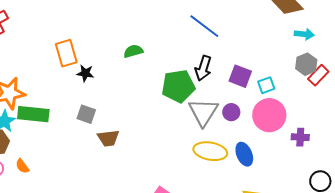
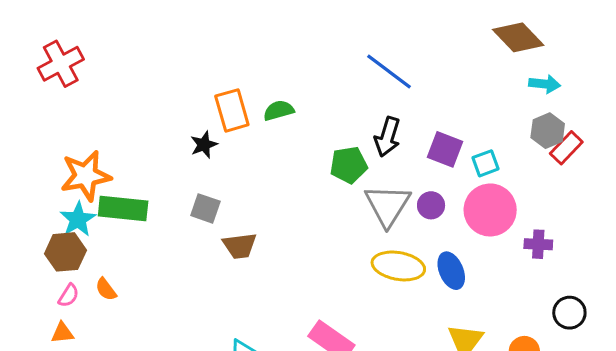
orange rectangle: (66, 53) -> (232, 110), moved
black star: (85, 73) -> (204, 145), turned -30
green pentagon: (178, 86) -> (349, 165), size x0.7

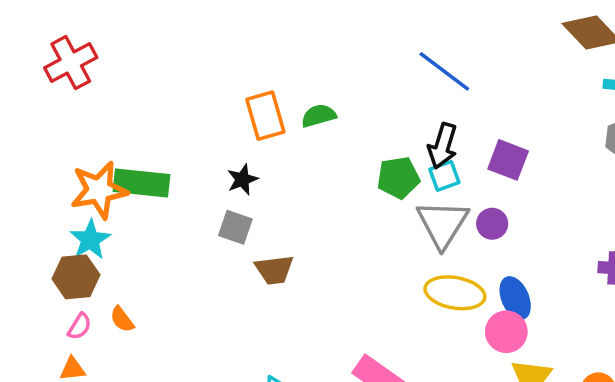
black star: (204, 145) -> (242, 179), moved
cyan square: (485, 163) -> (444, 176), moved
green rectangle: (123, 208) -> (141, 183), moved
pink circle: (490, 210) -> (506, 332), moved, size x0.7

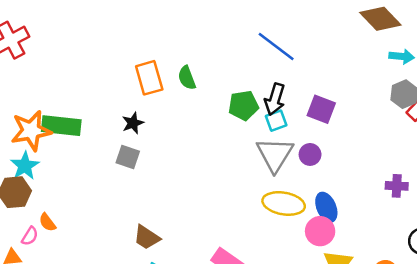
green semicircle: (319, 116) -> (187, 78), turned -95
green pentagon: (398, 178) -> (243, 105), moved
brown trapezoid: (274, 270) -> (147, 237), moved, turned 40
pink semicircle: (80, 326) -> (30, 236), moved

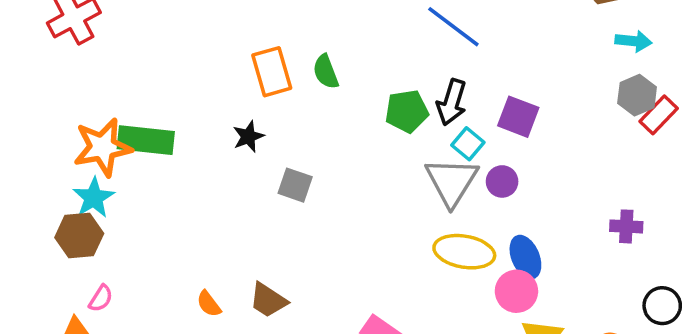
cyan square: (276, 121) -> (468, 144), moved, turned -30
gray square: (128, 157) -> (295, 185), moved
orange semicircle: (47, 222) -> (209, 304), moved

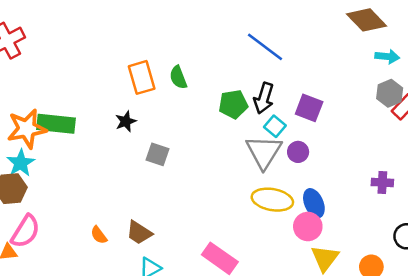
pink semicircle: (101, 298) -> (25, 231), size x1.8

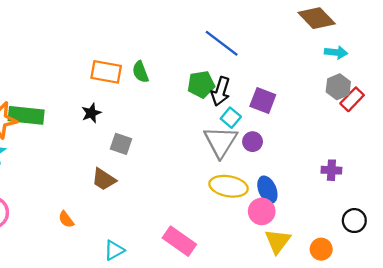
orange rectangle: (142, 77) -> (106, 72), turned -64
green pentagon: (233, 104) -> (201, 84), moved
brown trapezoid: (139, 233) -> (104, 179), moved

